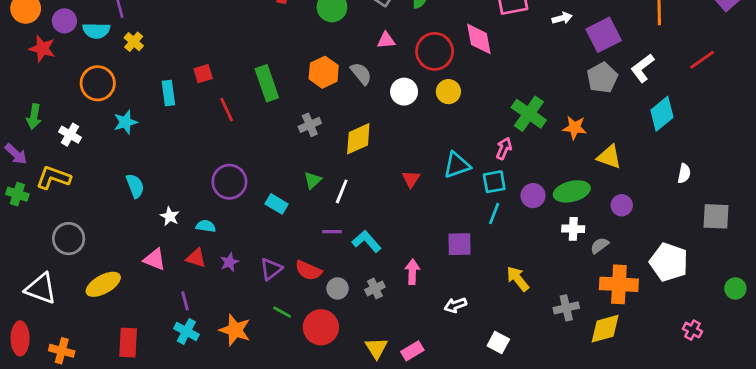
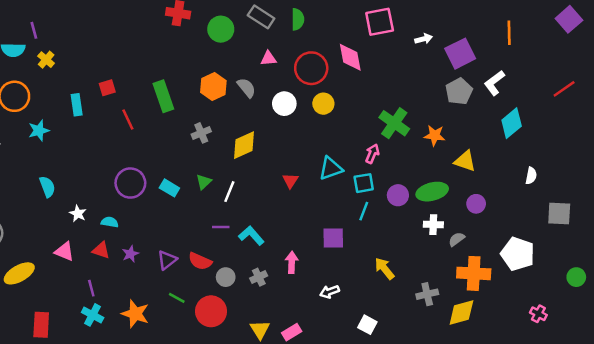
red line: (702, 60) -> (564, 89), moved
cyan rectangle: (277, 204) -> (169, 188), moved

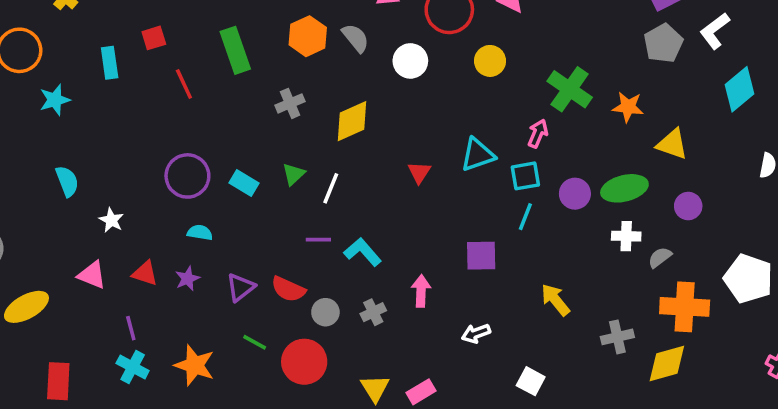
yellow circle: (323, 104) -> (490, 61), moved
cyan semicircle: (110, 222) -> (200, 233), moved

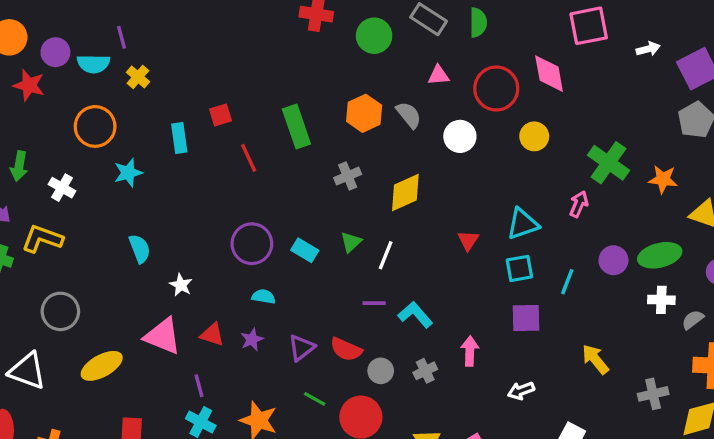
cyan square: (525, 176) -> (519, 268), moved
pink triangle: (92, 275) -> (163, 336), size x1.4

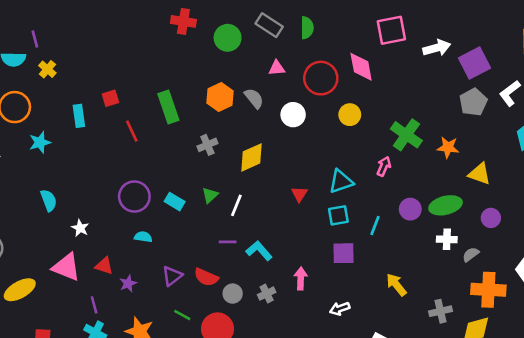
white arrow: (648, 49) -> (437, 48), size x1.5
purple star: (252, 339) -> (128, 283), moved

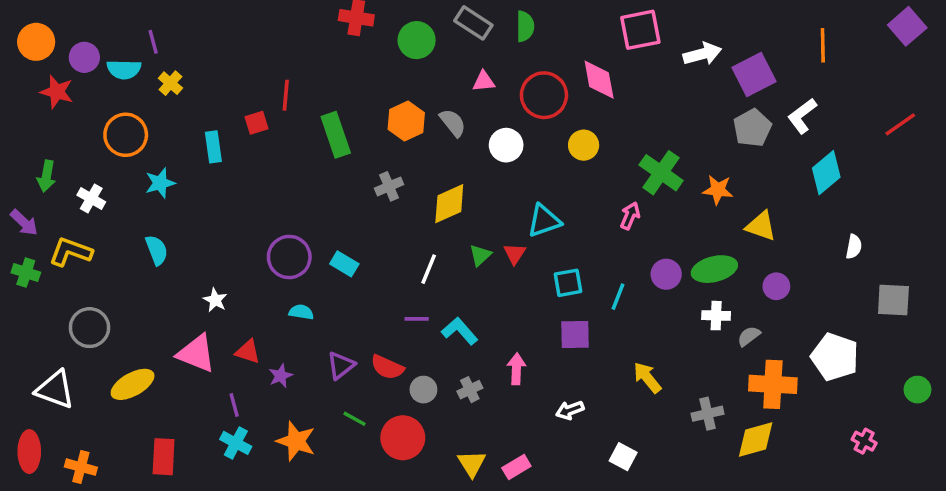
red line: (132, 131) -> (286, 95), moved, turned 30
cyan triangle: (341, 181) -> (544, 221), moved
green triangle: (210, 195) -> (480, 255), moved
cyan semicircle: (49, 200) -> (157, 250), moved

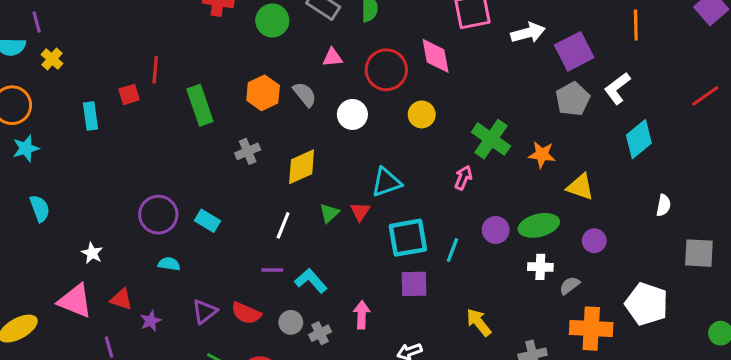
cyan star: (160, 183) -> (26, 148), moved
cyan square: (568, 283) -> (408, 238), size x1.5
gray circle: (423, 390) -> (291, 322), moved

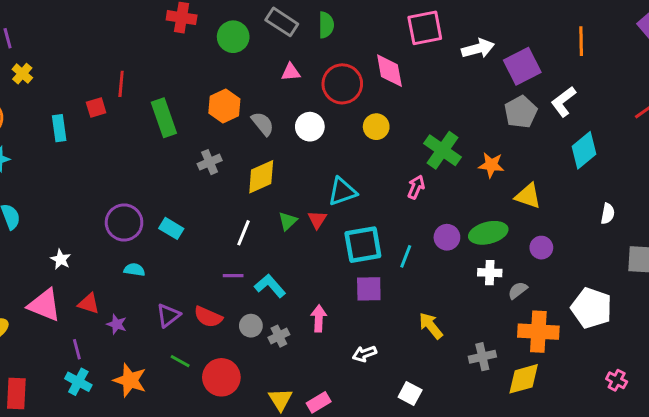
gray semicircle: (305, 94) -> (263, 124), moved
purple star: (151, 321) -> (117, 324), turned -30

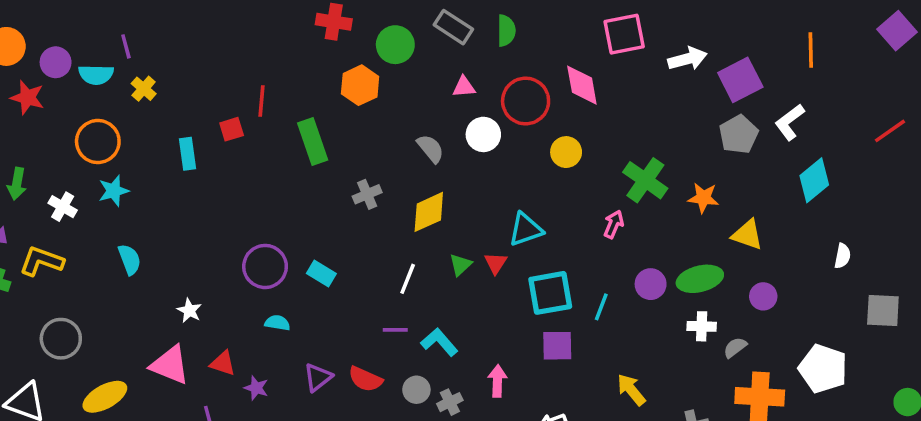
orange hexagon: (224, 106) -> (360, 85), moved
white circle: (310, 127) -> (483, 134), moved

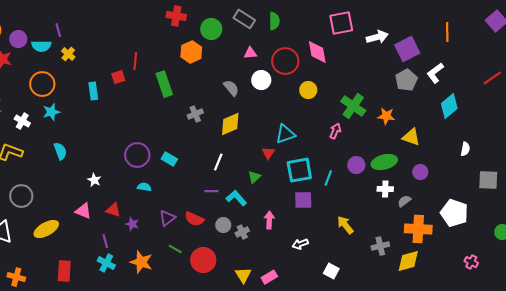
green triangle: (460, 265) -> (254, 177), moved
pink triangle: (170, 365) -> (83, 211), size x0.7

